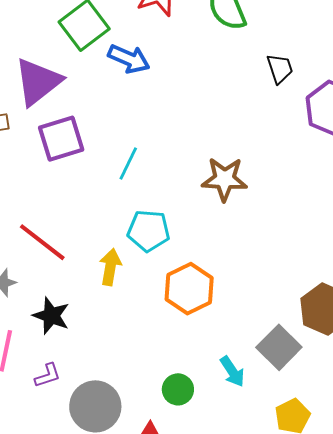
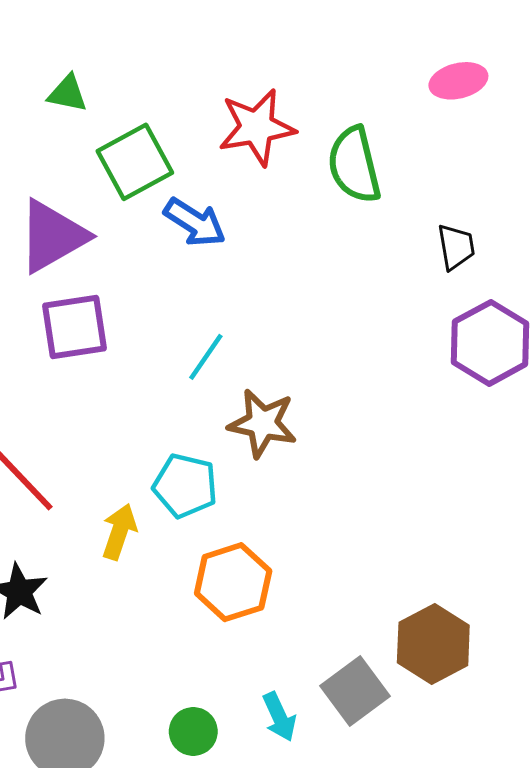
black trapezoid: (280, 69) -> (456, 247), moved
cyan line: (128, 163) -> (206, 357), moved
brown star: (225, 179) -> (263, 423), moved

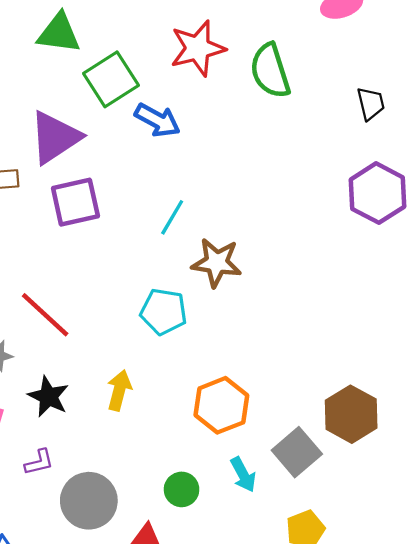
green triangle: (68, 93) -> (59, 33), size x1.5
black trapezoid: (456, 247) -> (371, 104), moved
yellow arrow: (119, 532) -> (119, 390), moved
orange hexagon: (233, 582) -> (221, 405), moved

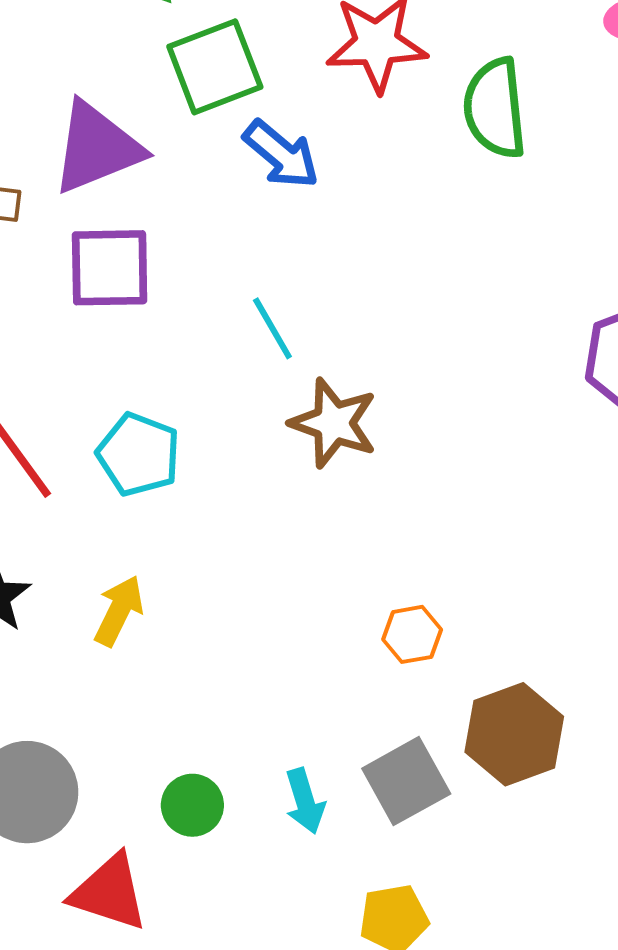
cyan line: (172, 217) -> (272, 328), turned -72
cyan pentagon: (164, 312) -> (138, 454), moved
orange hexagon: (221, 405) -> (412, 634), moved, size x0.6

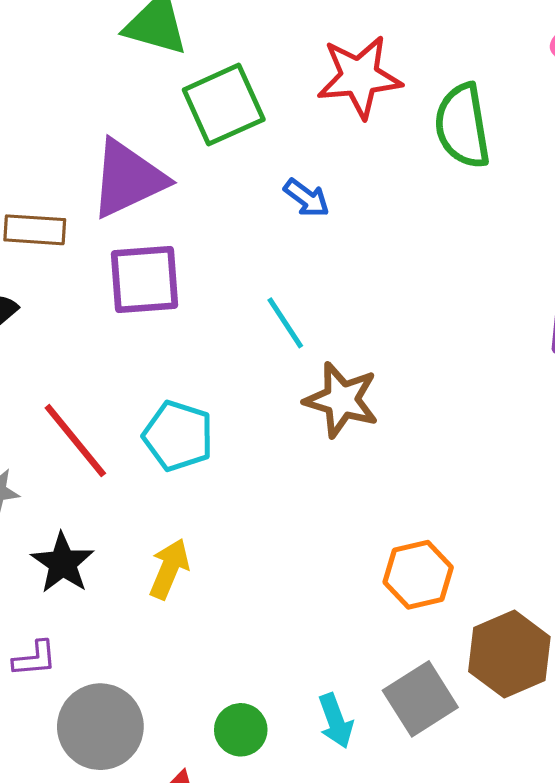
blue arrow: (281, 154) -> (307, 198), moved, size x0.7
orange hexagon: (412, 634) -> (418, 575), size x1.4

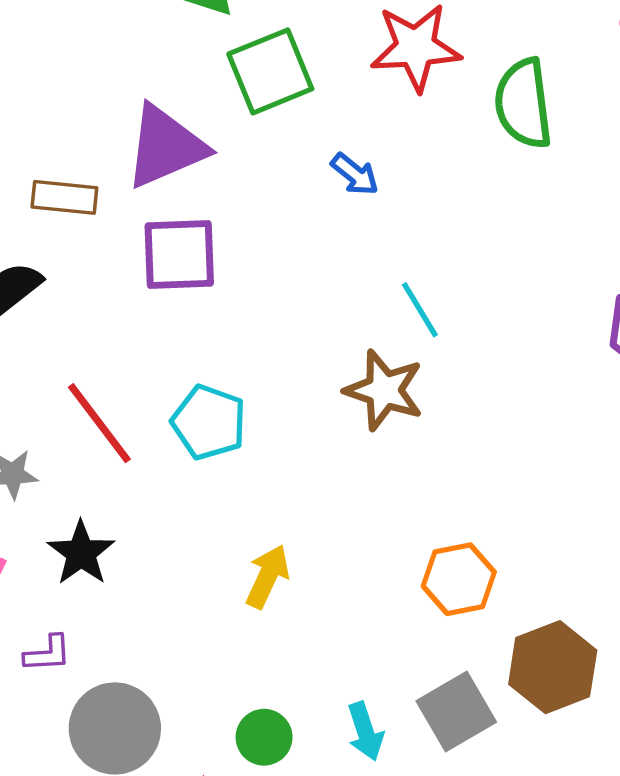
cyan line: (285, 323) -> (420, 310), moved
yellow arrow: (169, 569) -> (267, 576), moved

